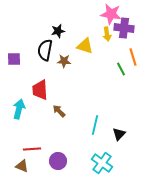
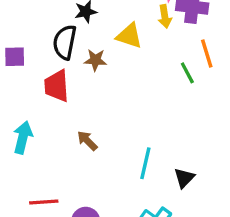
red trapezoid: (40, 90) -> (57, 86), moved

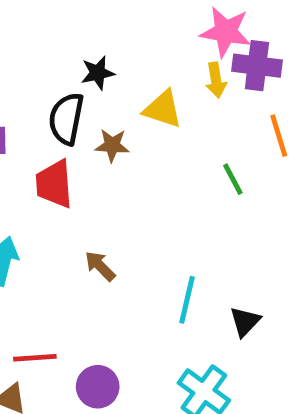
green line: (187, 73) -> (233, 179), moved

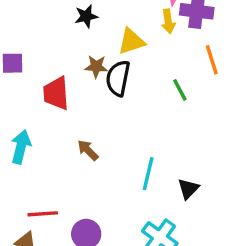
yellow triangle: (163, 109) -> (131, 41), turned -36
black semicircle: (66, 119) -> (118, 78), moved

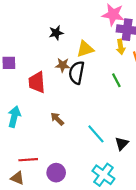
yellow arrow: (168, 21) -> (121, 47), moved
cyan line: (148, 174) -> (96, 134), turned -54

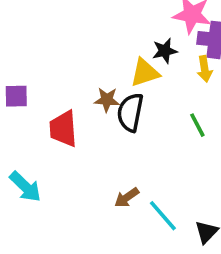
black star: (56, 33) -> (165, 51), moved
cyan arrow: (14, 117) -> (25, 187), turned 120
brown arrow: (57, 119) -> (127, 198), moved, turned -80

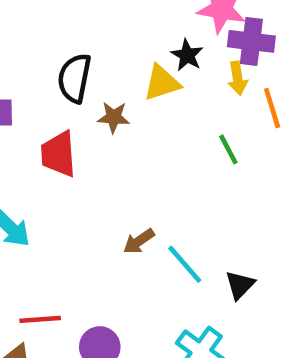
black star: (165, 51) -> (187, 55), turned -30
black semicircle: (130, 112) -> (74, 78), moved

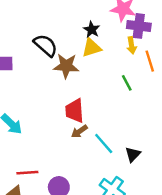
black star: (187, 55) -> (92, 30), moved
black semicircle: (74, 78) -> (46, 45), turned 120
brown star: (114, 117) -> (66, 66), size x1.5
red trapezoid: (58, 154) -> (75, 111), moved

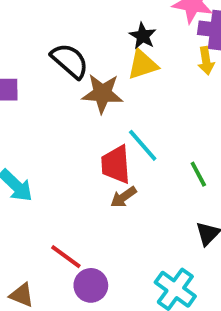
green line: (127, 83) -> (198, 174), moved
cyan line: (104, 143) -> (143, 145), moved
red line: (27, 173) -> (66, 257), moved, turned 40

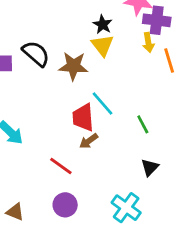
black semicircle: (70, 61) -> (36, 54), moved
yellow triangle: (143, 65) -> (103, 45), turned -50
red line: (66, 257) -> (61, 166), moved

